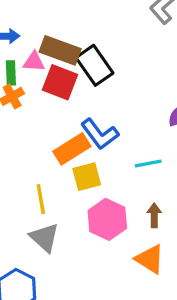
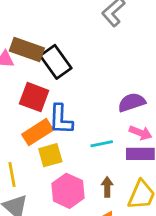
red square: (60, 82) -> (34, 97), moved
blue L-shape: (100, 134) -> (61, 119), turned 40

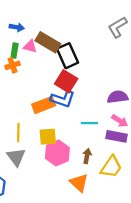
red square: (34, 97) -> (66, 81), moved
blue L-shape: (61, 119) -> (63, 99), turned -85
yellow square: (50, 155) -> (48, 137), moved

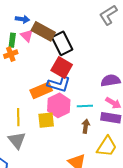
blue arrow: (17, 27) -> (22, 19), moved
pink triangle: (30, 46) -> (27, 36), turned 32
pink hexagon: (57, 153) -> (59, 105), moved
brown arrow: (87, 156) -> (86, 126), moved

